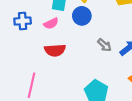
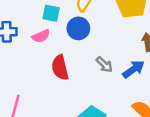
red semicircle: (55, 50) -> (60, 68), moved, turned 78

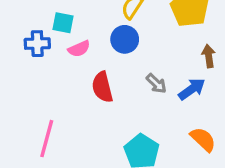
cyan square: (51, 13) -> (63, 23), moved

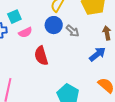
cyan square: (63, 23) -> (14, 17), turned -32
gray arrow: (156, 83) -> (73, 31), moved

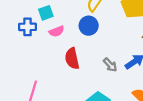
gray arrow: (73, 31) -> (110, 65), moved

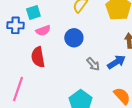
blue circle: (89, 26) -> (74, 38), moved
red semicircle: (72, 59) -> (38, 57), moved

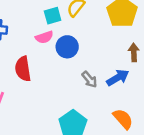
cyan square: (33, 13) -> (53, 16), moved
pink semicircle: (43, 31) -> (44, 37), moved

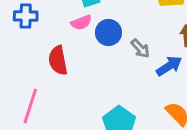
gray arrow: (89, 79) -> (140, 48), moved

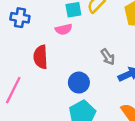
blue circle: (108, 33) -> (79, 83), moved

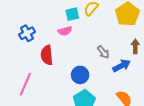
blue cross: (20, 18) -> (27, 33), moved, turned -35

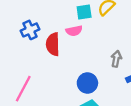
gray arrow: (103, 52) -> (116, 59), turned -136
red semicircle: (47, 55) -> (53, 44), moved

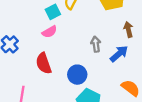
red semicircle: (53, 44) -> (44, 63), moved

